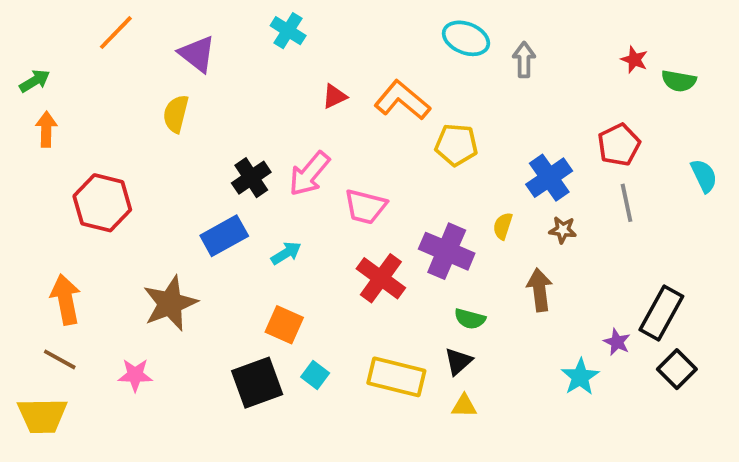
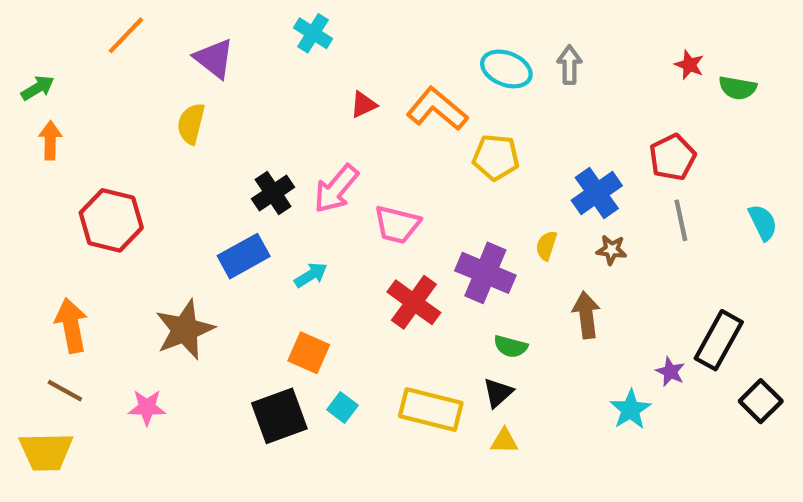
cyan ellipse: (466, 38) -> (506, 69), moved
cyan semicircle: (704, 176) -> (763, 222), moved
black square: (677, 369) -> (761, 401), moved

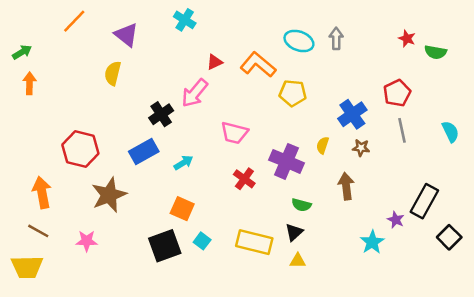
pink arrow: (336, 189) -> (195, 93), moved
red hexagon: (111, 220) -> (80, 149), moved
red cross: (414, 302) -> (244, 179), size x0.7

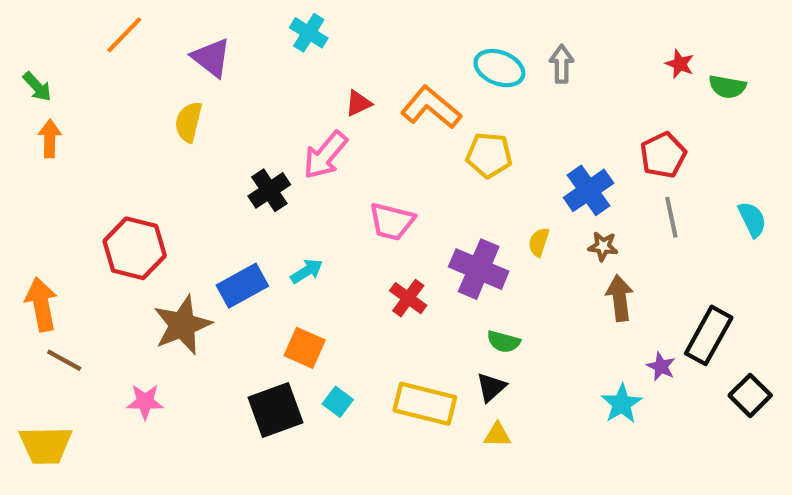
green arrow: (22, 52) -> (37, 87), turned 78
blue rectangle: (144, 151) -> (242, 286), moved
brown arrow: (346, 186) -> (620, 298), moved
orange arrow: (42, 192) -> (41, 304), moved
brown line: (38, 231) -> (64, 360), moved

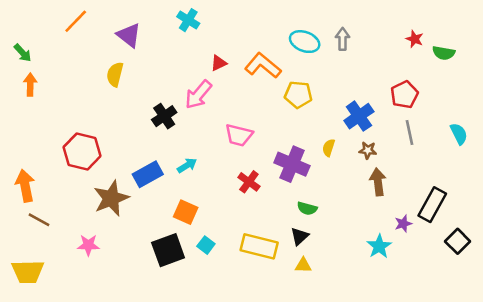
purple star: (661, 366) -> (403, 224), turned 30

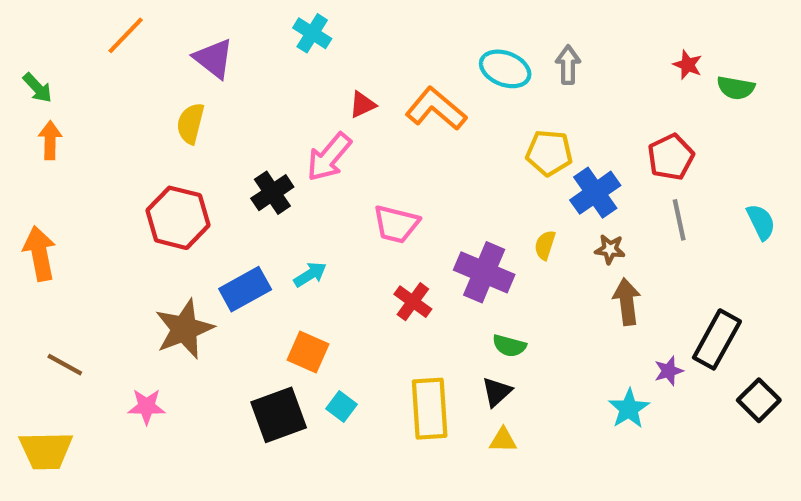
yellow pentagon: (298, 95) -> (549, 153), moved
red hexagon: (82, 152) -> (178, 218), moved
orange arrow: (25, 186) -> (40, 253), moved
yellow rectangle: (259, 246) -> (430, 409), turned 72

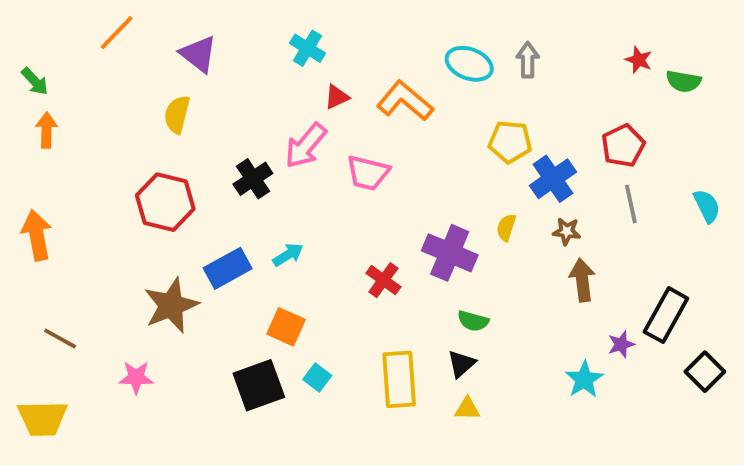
cyan cross: (312, 33) -> (307, 48), moved
pink trapezoid: (396, 224) -> (368, 173), moved

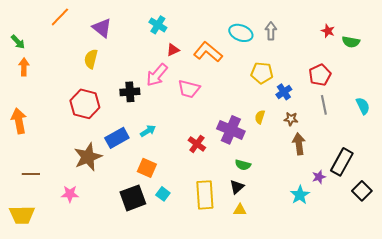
black cross: (253, 179) -> (130, 92), turned 30
blue cross: (553, 179) -> (284, 92), size x0.7
brown line: (60, 338) -> (31, 174), turned -30

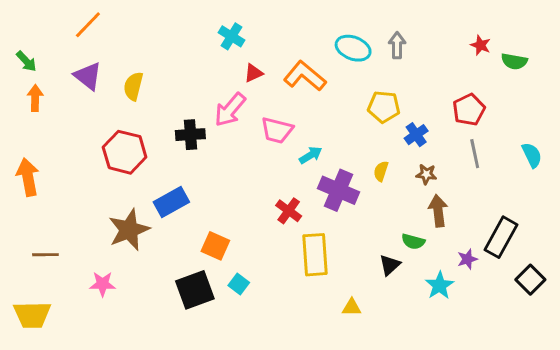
purple triangle: (102, 28) -> (88, 76), moved
cyan arrow: (148, 131) -> (311, 155), moved
green semicircle: (243, 165) -> (413, 242), moved
black triangle: (237, 187) -> (390, 265), moved
yellow rectangle: (205, 195) -> (315, 255), moved

